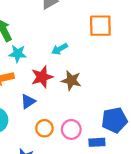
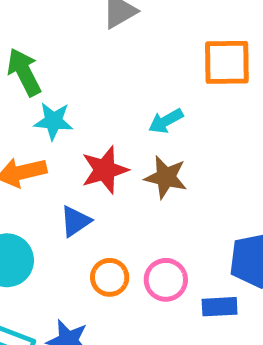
cyan arrow: (60, 49) -> (166, 121), moved

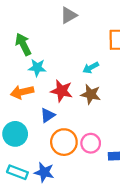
red star: (105, 170) -> (62, 91), turned 30
orange circle: (110, 277) -> (64, 142), size x1.5

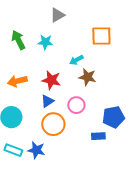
cyan star: (37, 68) -> (45, 42), moved
brown star: (91, 94) -> (87, 77), moved
blue triangle: (48, 115) -> (47, 101), moved
pink circle: (91, 143) -> (76, 105), moved

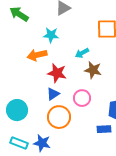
green arrow: (18, 40) -> (19, 14), moved, turned -30
orange arrow: (17, 81) -> (37, 55), moved

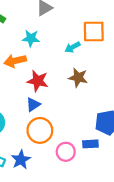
cyan arrow: (82, 53) -> (72, 47), moved
pink circle: (82, 98) -> (66, 152), moved
blue star: (42, 143) -> (21, 160), turned 30

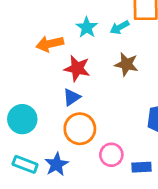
cyan star: (31, 38) -> (87, 27), moved, turned 30
blue rectangle: (90, 144) -> (141, 167), moved

